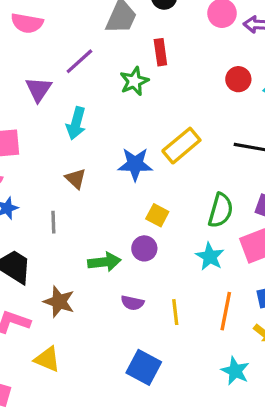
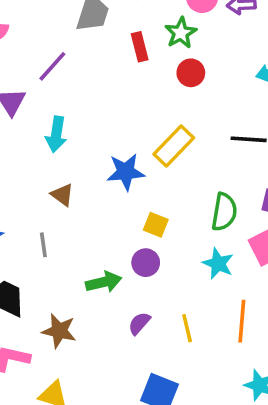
red circle: (238, 79) -> (191, 73), moved
green star: (134, 81) -> (181, 33), moved
purple semicircle: (132, 303) -> (139, 323), turned 125

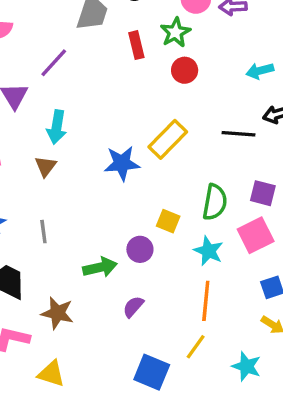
brown triangle: (62, 195) -> (45, 166), moved, turned 30
yellow square: (156, 225) -> (168, 221), moved
orange line: (242, 321) -> (206, 301), moved
yellow line: (187, 328) -> (196, 347), moved, turned 48

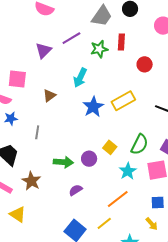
green star: (175, 32) -> (99, 49), moved
cyan arrow: (57, 127) -> (80, 78), moved
blue star: (122, 163) -> (93, 107), turned 30
orange line: (206, 301) -> (118, 199), turned 30

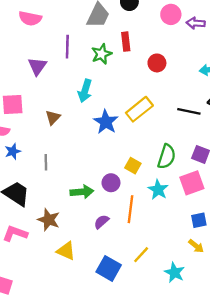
purple line: (71, 38) -> (67, 47), turned -48
orange line: (118, 199) -> (131, 209), moved, turned -35
yellow triangle: (18, 214) -> (66, 251), moved

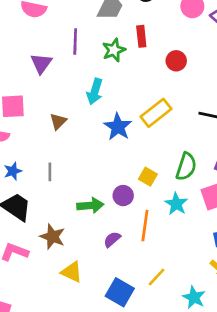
blue star: (13, 151) -> (13, 171), moved

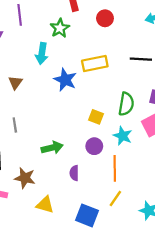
green star: (114, 50) -> (60, 28), moved
yellow rectangle: (156, 113) -> (95, 64), turned 35
purple circle: (123, 196) -> (94, 146), moved
orange line: (145, 226) -> (115, 168), moved
purple semicircle: (112, 239) -> (74, 173), turned -40

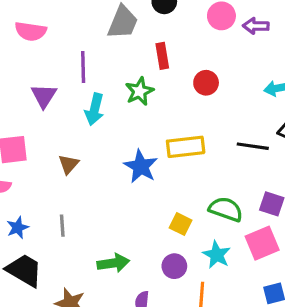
cyan arrow: (42, 54) -> (95, 109), moved
green semicircle: (126, 104) -> (226, 209), turned -85

